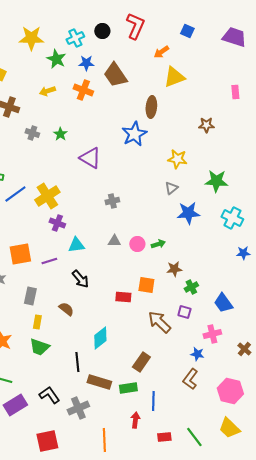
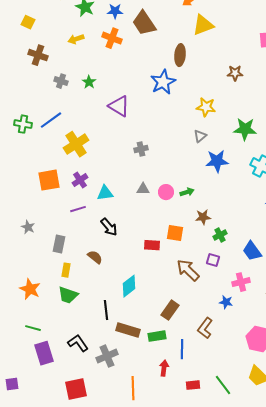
blue line: (15, 194) -> (51, 120), moved
purple cross: (57, 223) -> (80, 180), moved, turned 35
orange square: (20, 254) -> (49, 180), moved
brown L-shape: (190, 379) -> (205, 328), moved
purple rectangle: (15, 405) -> (44, 353), turned -75

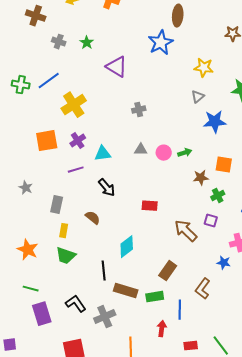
orange square: (175, 233) -> (224, 165), moved

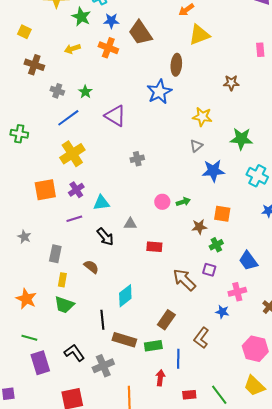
blue line: (49, 81) -> (68, 118), moved
gray triangle: (141, 150) -> (130, 224), moved
red rectangle: (150, 206) -> (154, 247), moved

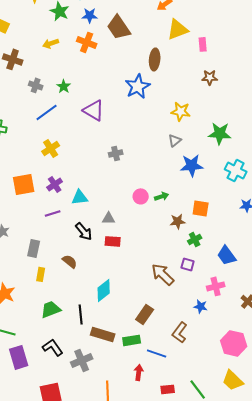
pink rectangle: (260, 50) -> (203, 44), moved
yellow cross: (72, 154) -> (51, 148), size x0.7
red rectangle: (154, 247) -> (113, 241), moved
green trapezoid: (64, 305) -> (51, 309), moved, turned 140
blue line: (178, 359) -> (157, 353), turned -72

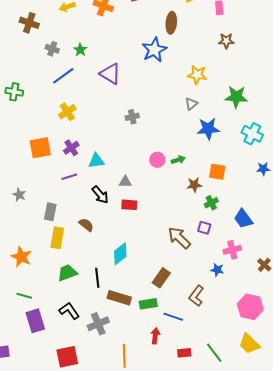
yellow rectangle: (41, 274) -> (57, 238), size x1.5

